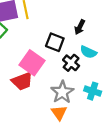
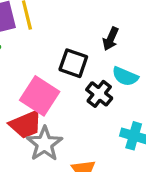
gray star: (62, 92) -> (44, 144), moved

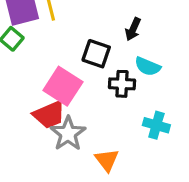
black cross: (99, 94) -> (122, 84), turned -35

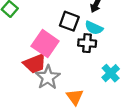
cyan semicircle: (148, 66) -> (94, 28), moved
cyan cross: (156, 125) -> (111, 73), turned 30

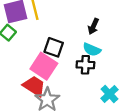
black square: (69, 21) -> (54, 47), moved
red trapezoid: (35, 63) -> (34, 86), turned -125

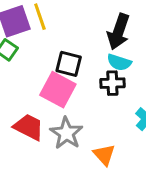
black arrow: (93, 26) -> (118, 32), size x1.6
red trapezoid: (34, 86) -> (29, 127), moved

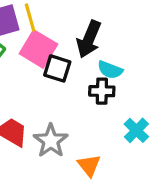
black arrow: (118, 32) -> (89, 39), moved
pink square: (58, 90) -> (38, 49), moved

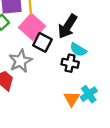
gray star: (51, 141) -> (20, 61), moved
orange triangle: (89, 165) -> (72, 99), moved

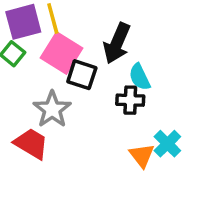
cyan semicircle: (78, 50) -> (140, 77), turned 42

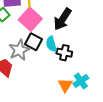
black square: (82, 75) -> (33, 42), moved
cyan semicircle: (140, 77) -> (51, 44), moved

